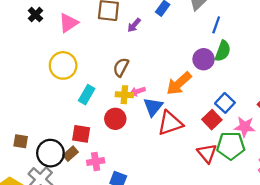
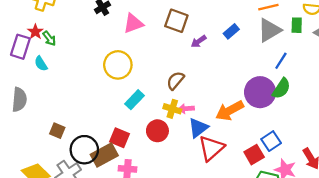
purple circle: (204, 59) -> (260, 92), size x1.4
red triangle: (170, 123) -> (211, 148), turned -36
brown rectangle: (70, 154) -> (104, 155), size x1.6

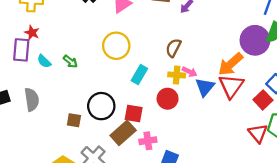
green arrow: (49, 38) -> (70, 61), moved
pink arrow: (186, 109) -> (190, 72), turned -136
red triangle: (211, 148) -> (231, 86), moved
black circle: (84, 150) -> (101, 106), moved

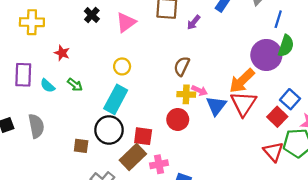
red star: (32, 33) -> (62, 53), moved
yellow circle: (116, 46) -> (122, 66), size x0.6
cyan rectangle: (139, 75) -> (116, 99), moved, size x1.4

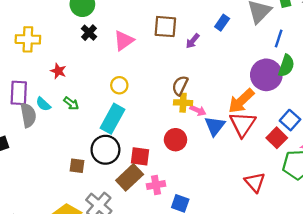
yellow cross: (186, 94) -> (183, 103), moved
gray semicircle: (36, 126) -> (28, 115), moved
red triangle: (273, 152) -> (255, 182), moved

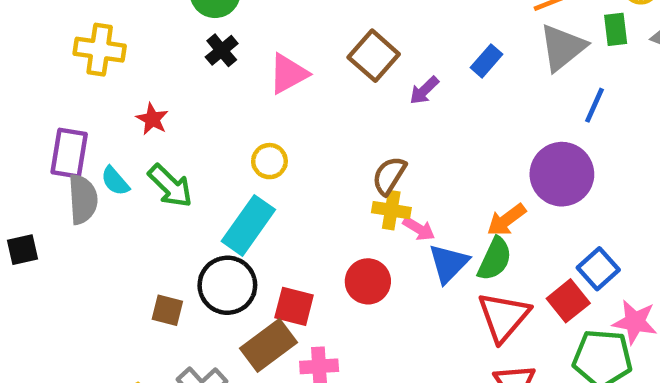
brown square: (165, 27) -> (374, 56), turned 30
green semicircle: (286, 66) -> (495, 259), moved
orange arrow: (241, 101) -> (506, 220), size x0.7
green arrow: (71, 103) -> (170, 186), size x1.5
red triangle: (243, 124) -> (504, 317), moved

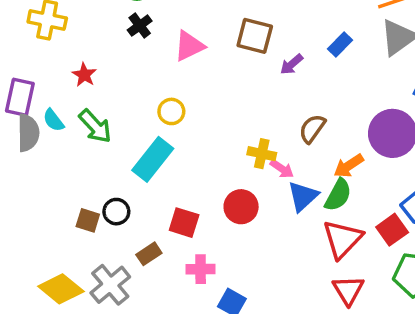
brown square: (374, 56) -> (255, 36), turned -30
brown semicircle: (389, 176) -> (312, 129), moved
black circle: (227, 285) -> (116, 212), moved, size x0.6
brown rectangle: (269, 345) -> (149, 254), moved, size x0.6

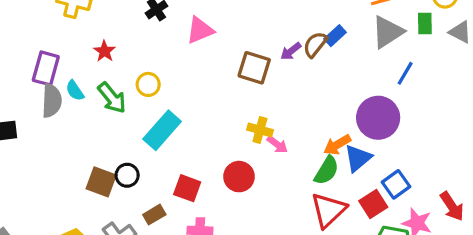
brown square: (255, 36) -> (254, 68), moved
yellow circle: (171, 111) -> (148, 84), moved
brown semicircle: (312, 129) -> (315, 44), moved
blue triangle: (303, 196) -> (358, 158), moved
brown square: (88, 220) -> (101, 182), size x1.4

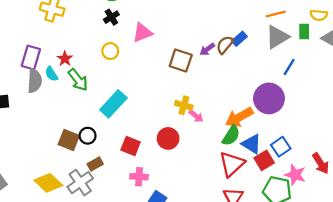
red star: (104, 51) -> (65, 59), moved
yellow circle: (148, 84) -> (110, 51), moved
orange arrow: (337, 145) -> (239, 117), size x1.4
blue triangle: (358, 158) -> (252, 144), moved, turned -50
brown rectangle: (154, 215) -> (95, 164), moved

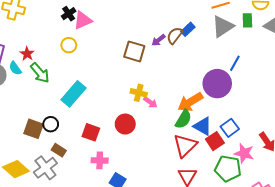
pink triangle: (142, 33) -> (83, 20), moved
blue line: (289, 67) -> (235, 63), moved
brown rectangle: (95, 164) -> (59, 150), turned 64

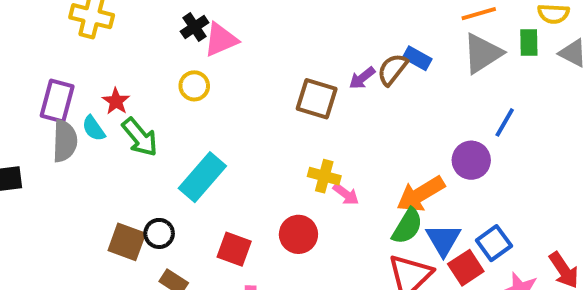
blue rectangle: (188, 29) -> (417, 58), turned 72
purple circle: (217, 84) -> (471, 160), size x0.7
blue triangle: (203, 126) -> (443, 240), turned 30

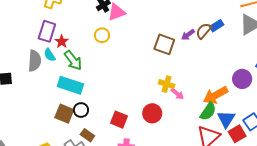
blue rectangle: (417, 58) -> (217, 26), turned -64
purple rectangle: (57, 101) -> (47, 31), moved
cyan rectangle: (202, 177) -> (70, 85), moved, turned 65

